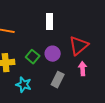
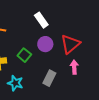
white rectangle: (50, 22) -> (41, 20), turned -35
purple circle: (53, 54) -> (45, 44), moved

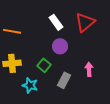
red triangle: (70, 44) -> (85, 22), moved
green square: (24, 55) -> (44, 65), moved

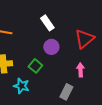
red triangle: (85, 22) -> (84, 39), moved
gray rectangle: (64, 80) -> (66, 92), moved

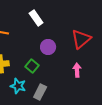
white rectangle: (47, 23) -> (36, 18), moved
gray rectangle: (66, 92) -> (40, 92), moved

